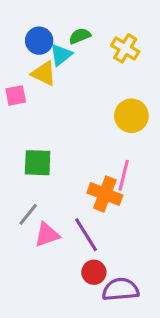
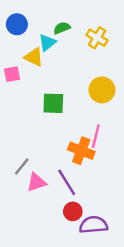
blue circle: (39, 41) -> (17, 24), moved
green square: (38, 163) -> (53, 103), moved

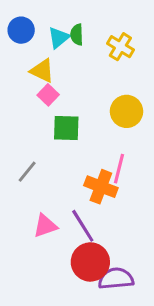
green semicircle: (62, 28) -> (77, 35), turned -70
cyan triangle: (47, 43) -> (59, 38), moved
pink square: (12, 74) -> (48, 95), moved, turned -35
gray line: (22, 166) -> (27, 172), moved
red circle: (73, 211) -> (90, 262), size x1.6

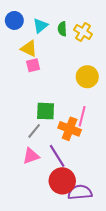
green semicircle: (77, 35) -> (62, 29), moved
pink square: (48, 95) -> (33, 65), turned 32
green square: (66, 128) -> (46, 111), moved
gray line: (27, 172) -> (34, 131), moved

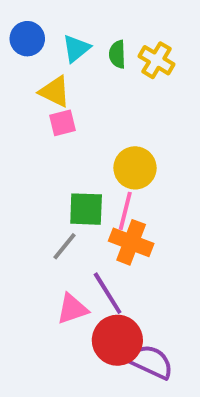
yellow circle: (87, 77) -> (135, 168), moved
pink line: (82, 116) -> (125, 211), moved
pink triangle: (31, 156) -> (72, 309), moved
purple semicircle: (80, 192) -> (151, 362), turned 30

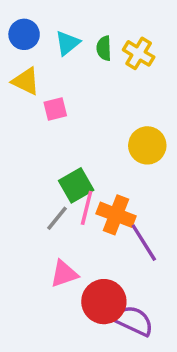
yellow triangle: (55, 92) -> (26, 81), moved
yellow circle: (135, 168) -> (147, 145), moved
green square: (86, 209) -> (76, 185), turned -32
pink line: (125, 211) -> (87, 208), moved
purple line: (108, 293) -> (144, 243), moved

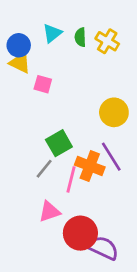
blue circle: (24, 34) -> (19, 45), moved
pink square: (55, 109) -> (43, 84), turned 30
pink line: (87, 208) -> (71, 179), moved
purple line: (144, 243) -> (111, 157), moved

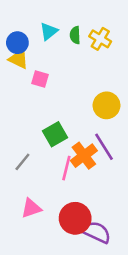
orange cross: (90, 166) -> (84, 156), turned 32
gray line: (44, 169) -> (22, 162), moved
pink triangle: (50, 212) -> (31, 208), moved

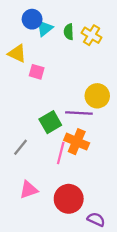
blue circle: (17, 43) -> (32, 19), moved
purple line: (104, 147) -> (79, 113), moved, turned -55
orange cross: (84, 156) -> (77, 142), turned -30
purple semicircle: (96, 232) -> (96, 219), moved, size x0.7

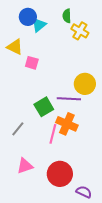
green semicircle: (69, 32) -> (67, 16), moved

